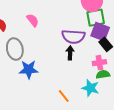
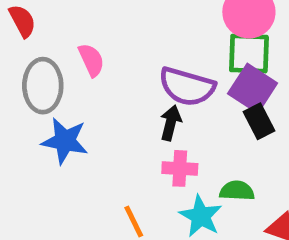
pink semicircle: (33, 20) -> (91, 60), moved
pink cross: (99, 63) -> (180, 168), moved

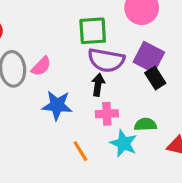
green square: (249, 54) -> (93, 31), moved
pink semicircle: (91, 60) -> (41, 66), moved, turned 75
blue star: (65, 141) -> (57, 105), moved

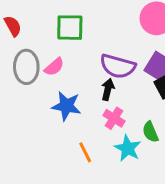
green square: (93, 31) -> (70, 28), moved
pink cross: (107, 114) -> (114, 118), turned 30
green semicircle: (145, 125) -> (150, 132), turned -115

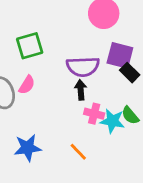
blue star: (66, 106) -> (28, 148), moved
cyan star: (128, 148) -> (112, 121), moved

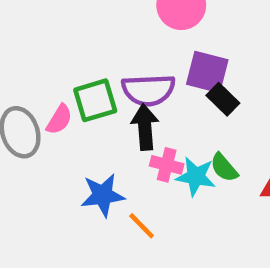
green square: (30, 46) -> (95, 100), moved
black arrow: (81, 90) -> (145, 127), size x1.4
blue star: (28, 148) -> (103, 195), moved

